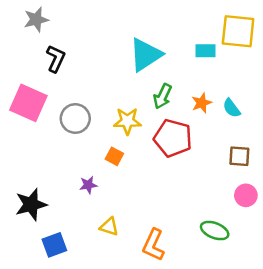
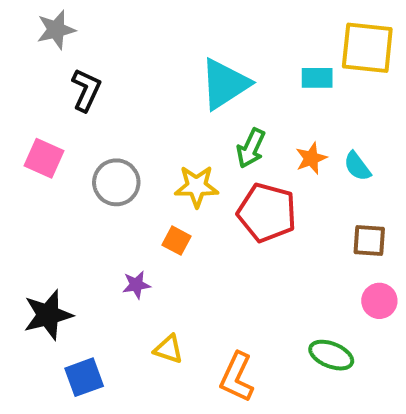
pink square: (28, 103) -> (44, 158), size x0.7

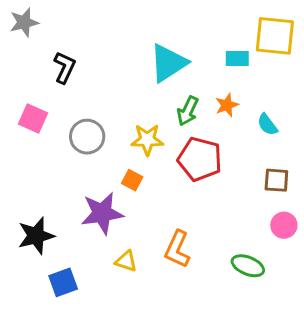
gray star: (56, 30) -> (24, 22), moved
orange star: (311, 158) -> (227, 105), moved
purple star: (136, 285) -> (102, 213), size x2.0
orange L-shape: (237, 377) -> (177, 249), moved

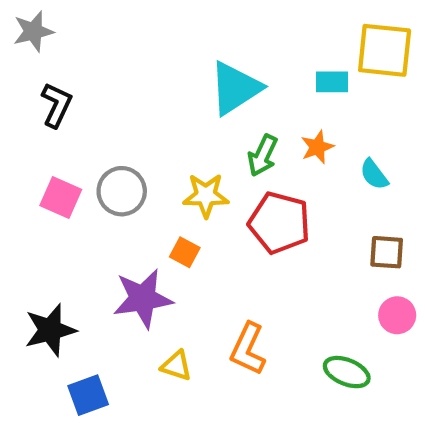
black L-shape: (65, 67) -> (57, 105), moved
pink square: (33, 119) -> (61, 198), moved

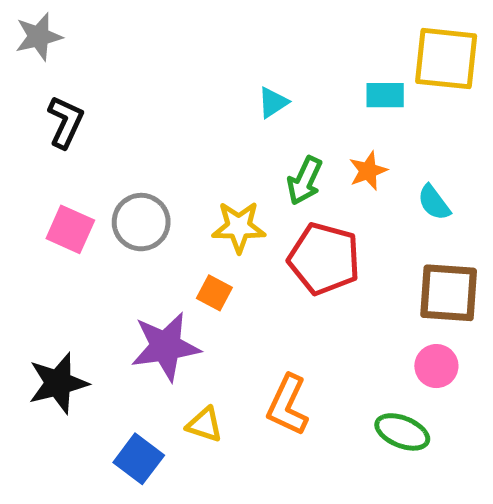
cyan triangle: (235, 88) -> (273, 102), size x0.5
brown square: (387, 252) -> (449, 293), size x1.5
pink circle: (397, 315) -> (436, 366), moved
blue square: (88, 395) -> (139, 459), moved, turned -33

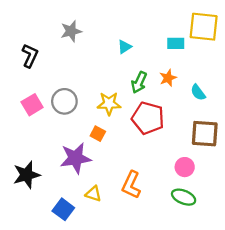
gray star: (39, 37) -> (71, 31), moved
pink square: (70, 229) -> (32, 105), turned 35
pink circle: (436, 366) -> (185, 167), moved

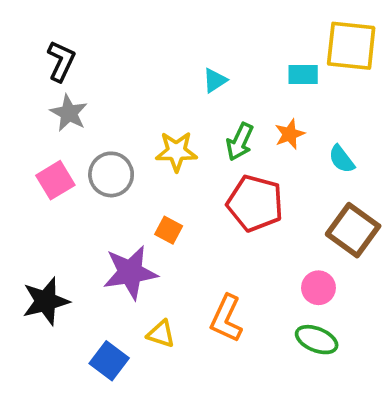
gray star: (71, 31) -> (69, 113), moved, turned -30
black L-shape: (30, 56) -> (61, 61), moved
yellow star: (109, 104) -> (176, 151), moved
brown square: (205, 134) -> (353, 230), turned 32

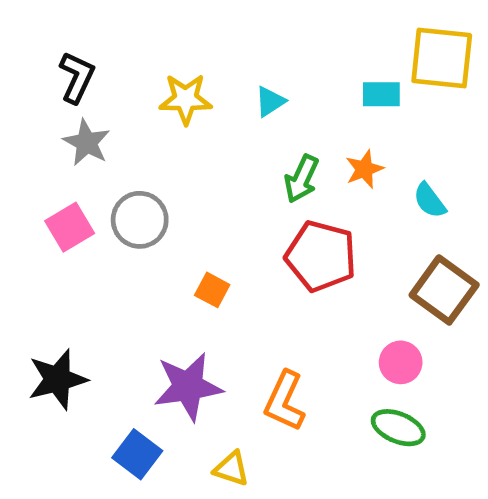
yellow star: (176, 151) -> (186, 99), moved
purple star: (130, 272) -> (188, 387), moved
yellow triangle: (161, 334) -> (231, 469), moved

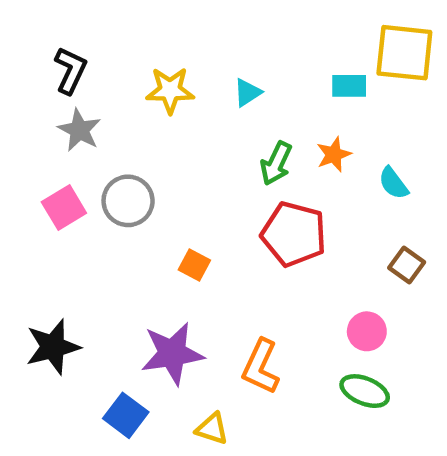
brown square: (444, 290) -> (407, 265), size x0.6

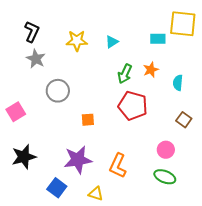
cyan semicircle: (393, 183) -> (178, 83), turned 42
pink square: (64, 208) -> (16, 112), moved
orange square: (194, 265) -> (88, 120), turned -32

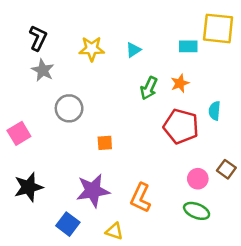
cyan semicircle: (178, 83) -> (214, 111), moved
red pentagon: (133, 106) -> (181, 126), moved
brown square: (184, 120) -> (226, 169), moved

